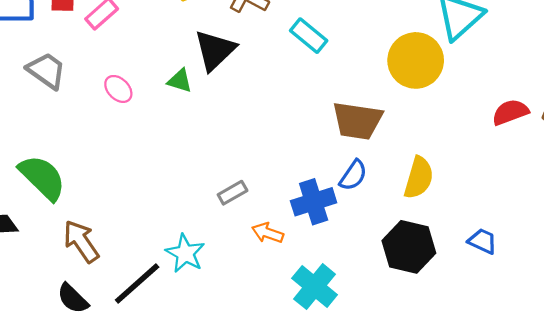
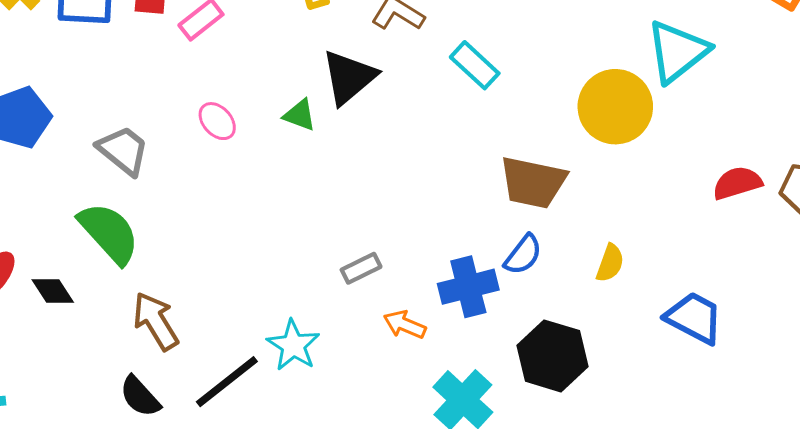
gray trapezoid: (46, 71) -> (123, 150), moved
yellow semicircle: (419, 178) -> (610, 263), size x0.7
blue trapezoid: (482, 241) -> (694, 318), moved, size x1.5
black hexagon: (409, 247) -> (552, 356), moved

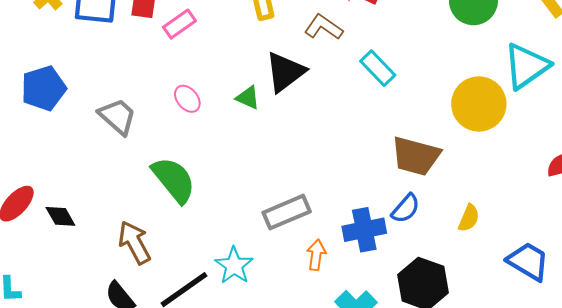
green semicircle: (109, 233) -> (174, 180), moved
gray rectangle: (361, 268) -> (287, 212), size x1.6
orange arrow: (405, 325) -> (316, 255), turned 72

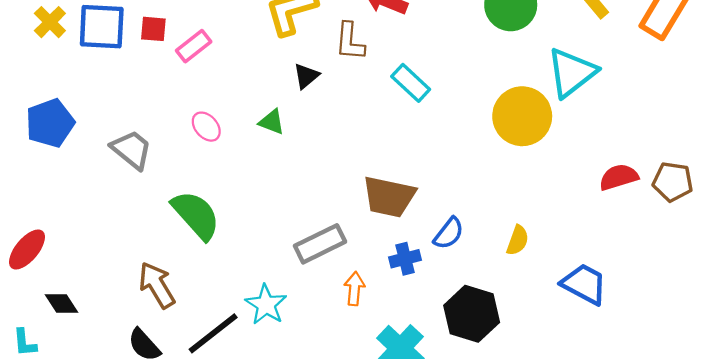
brown L-shape: (324, 27) -> (350, 42), turned -117
black triangle: (285, 72) -> (306, 76), moved, size x0.6
brown trapezoid: (416, 156) -> (389, 197), moved
black diamond: (60, 216) -> (61, 304), moved
blue cross: (364, 230) -> (405, 259), size x0.7

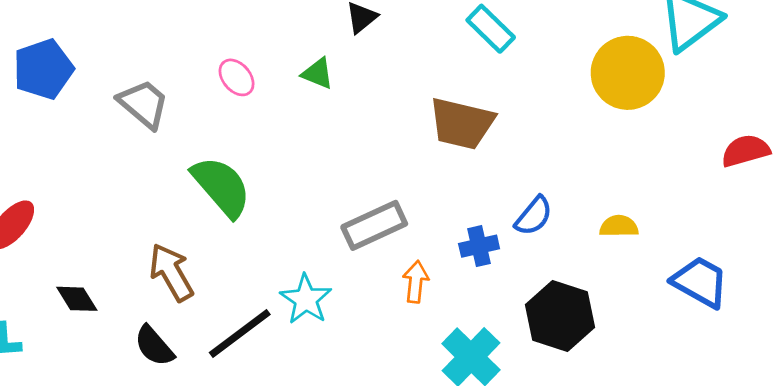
brown trapezoid: (389, 197) -> (462, 123), moved
yellow semicircle: (518, 240) -> (619, 226), turned -112
black diamond: (61, 304) -> (77, 299), moved

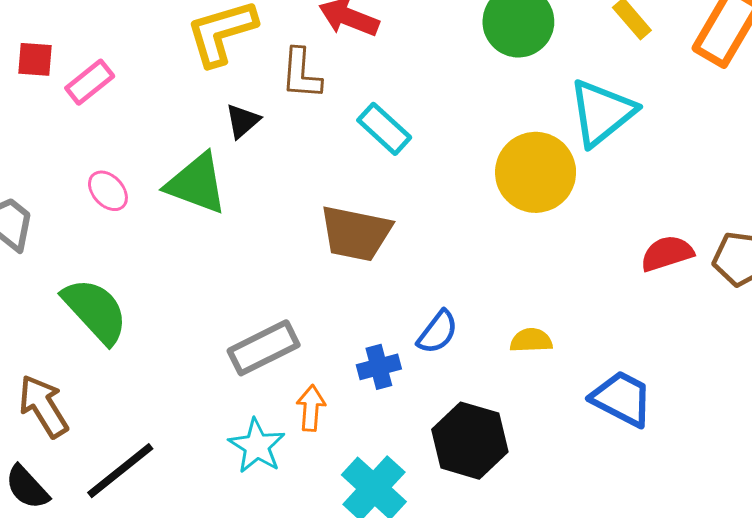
green triangle: (318, 73) -> (197, 184), size x1.8
cyan star: (306, 299) -> (257, 446), moved

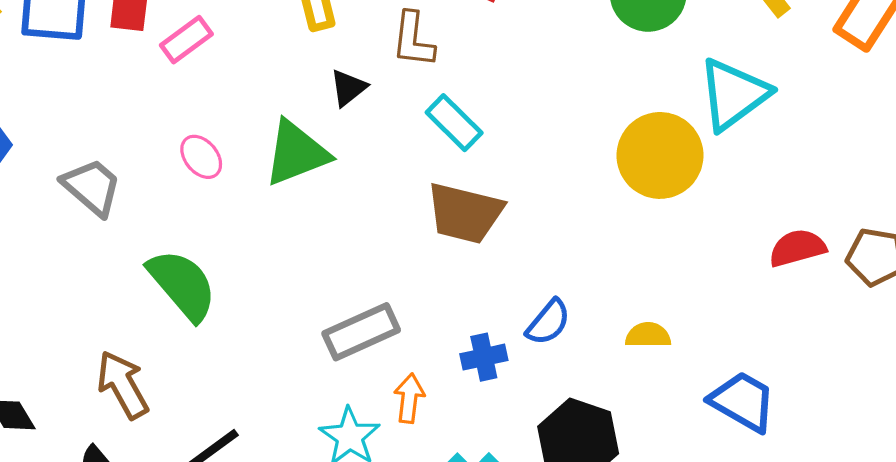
cyan rectangle: (384, 129) -> (454, 123), moved
green triangle: (197, 184) -> (296, 153), turned -44

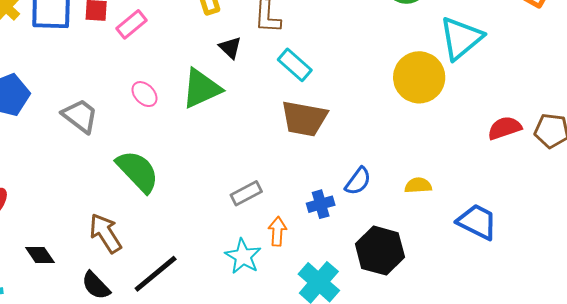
black triangle: (348, 88) -> (230, 48), turned -35
gray rectangle: (361, 332) -> (246, 193), size x0.7

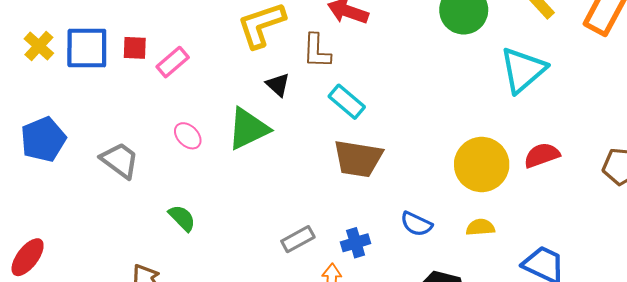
yellow circle: (419, 77) -> (482, 164), moved
red semicircle: (505, 128) -> (542, 155), moved
green semicircle: (138, 171) -> (182, 218), size x0.6
blue semicircle: (358, 181) -> (416, 224), turned 80
blue cross: (321, 204) -> (356, 243), moved

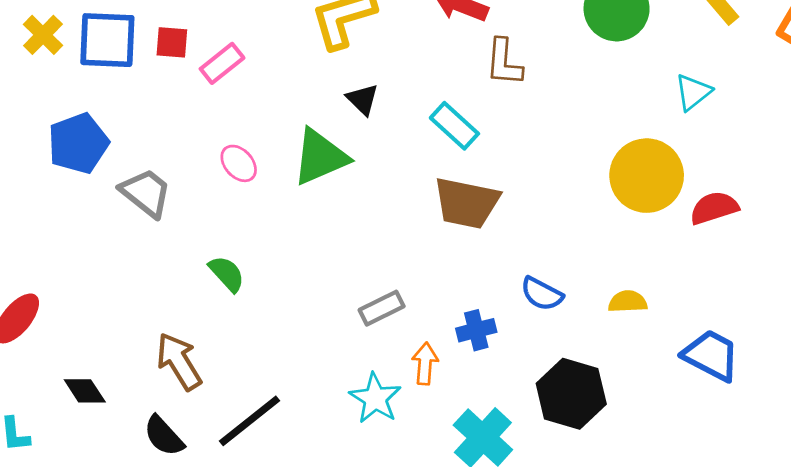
brown L-shape: (317, 51) -> (504, 62), moved
cyan triangle: (523, 70) -> (693, 92), size x0.6
blue pentagon: (43, 139) -> (78, 143), moved
yellow circle: (482, 164) -> (647, 176), moved
blue cross: (356, 243) -> (476, 330), moved

